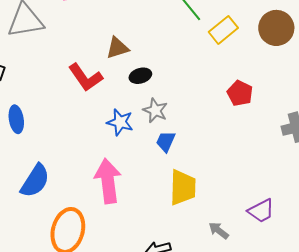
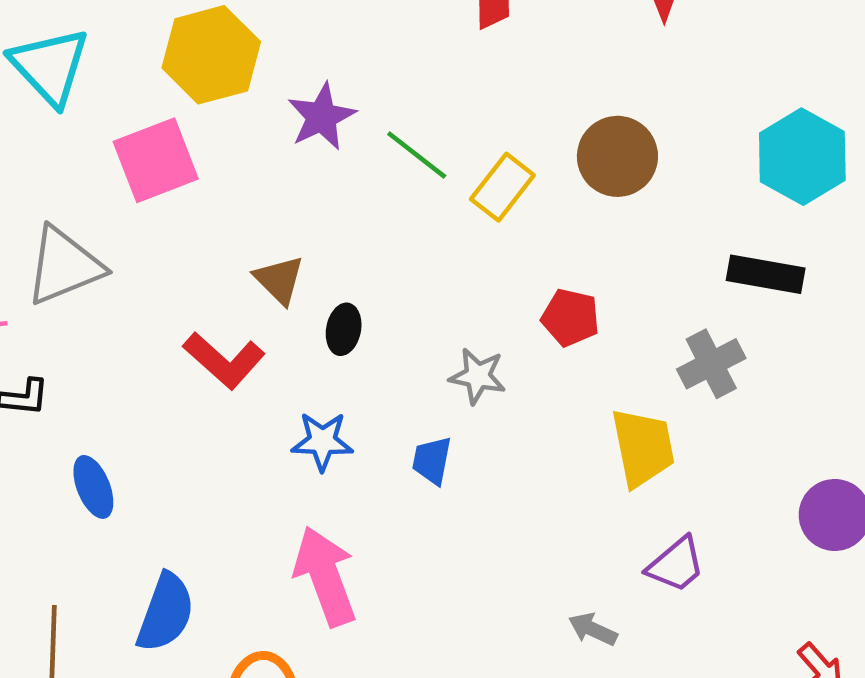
brown triangle: (117, 48) -> (279, 280), turned -45
black ellipse: (140, 76) -> (344, 329), turned -50
gray star: (155, 110) -> (478, 376), moved
yellow trapezoid: (183, 188) -> (643, 448), moved

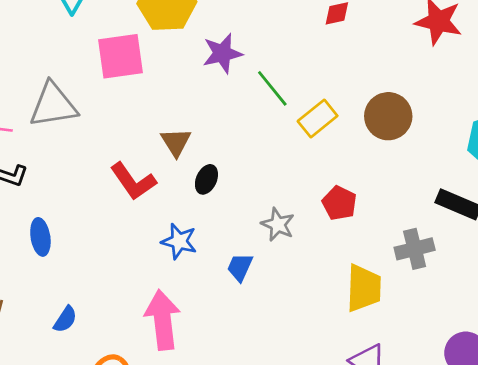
blue semicircle: (166, 613) -> (65, 319), size x0.6

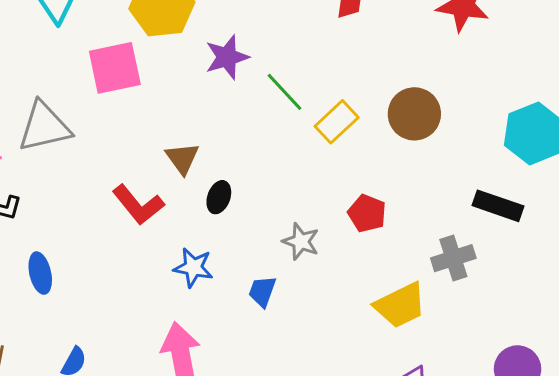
yellow trapezoid: (364, 288) -> (400, 305), turned 66

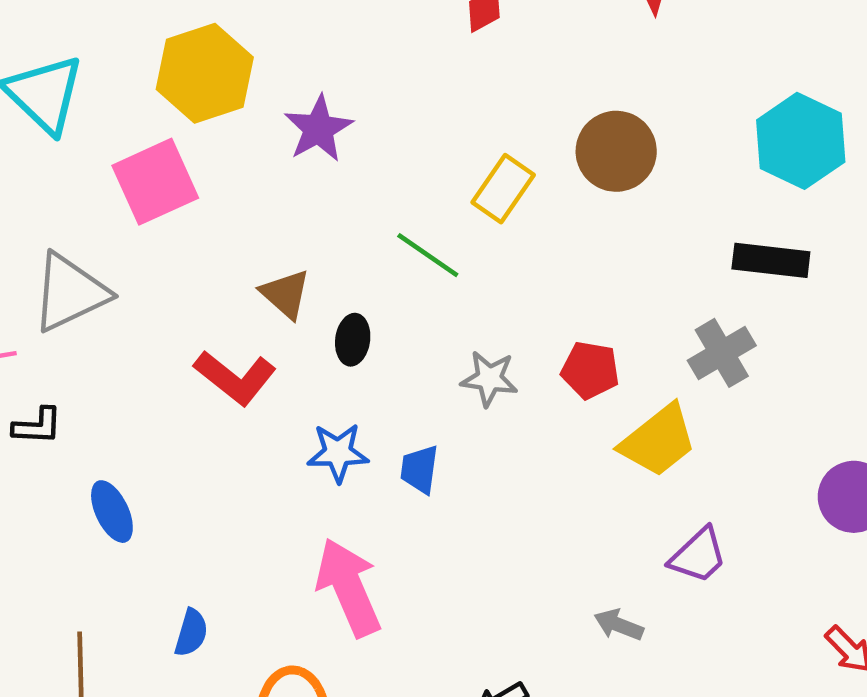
green line: (285, 92) -> (428, 255), moved
red pentagon: (367, 213) -> (590, 370), moved
blue trapezoid: (262, 291) -> (419, 469), moved

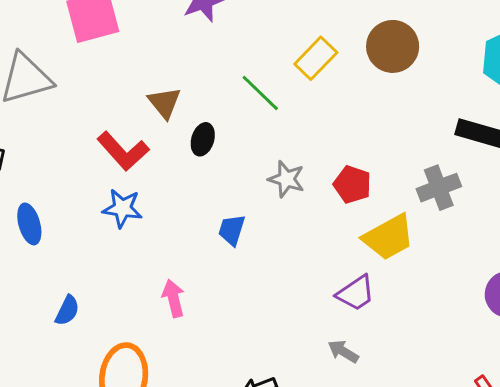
blue star: (338, 453) -> (122, 208), moved
purple trapezoid: (698, 556) -> (356, 293), moved
pink arrow: (349, 587) -> (173, 298), size x0.6

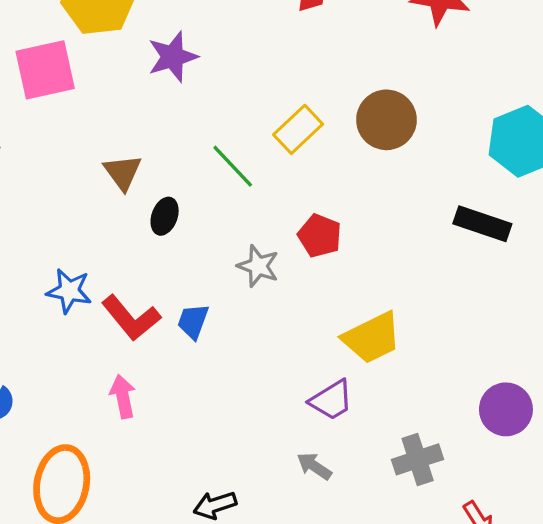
red L-shape: (123, 151) -> (131, 318), moved
red pentagon: (352, 184) -> (320, 236), moved
gray cross: (439, 188) -> (418, 459), moved

